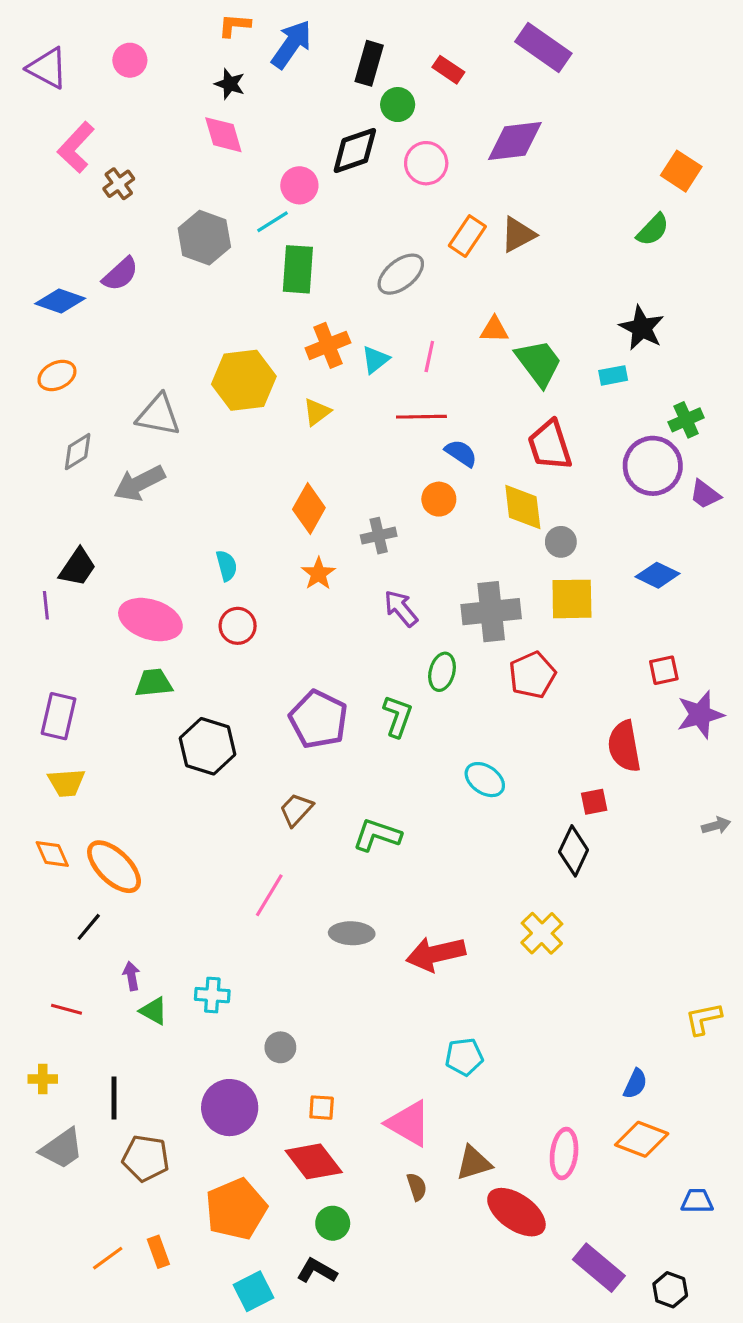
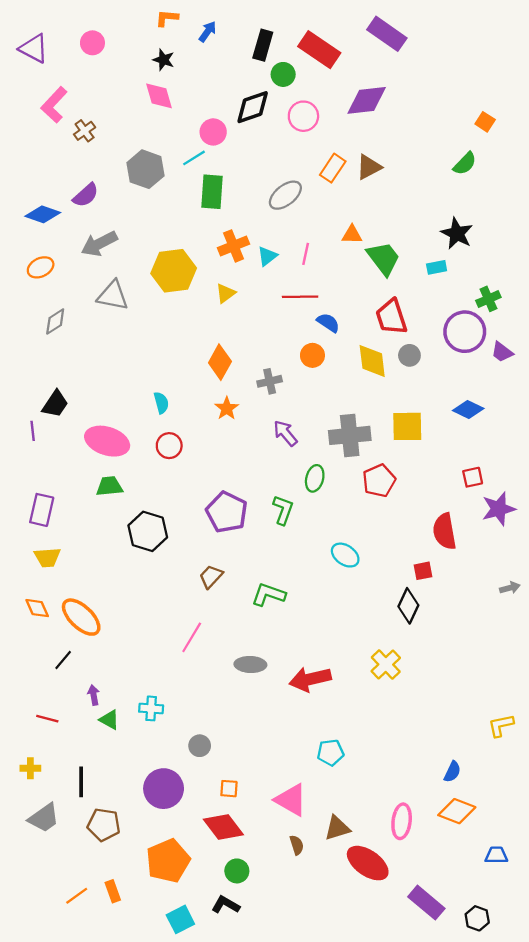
blue arrow: (291, 44) -> (208, 32), size x0.6
red rectangle: (448, 70) -> (319, 50), size x1.8
orange square: (681, 171) -> (485, 122), size x0.7
gray arrow: (139, 483) -> (99, 244), moved
gray circle: (561, 542) -> (409, 355), moved

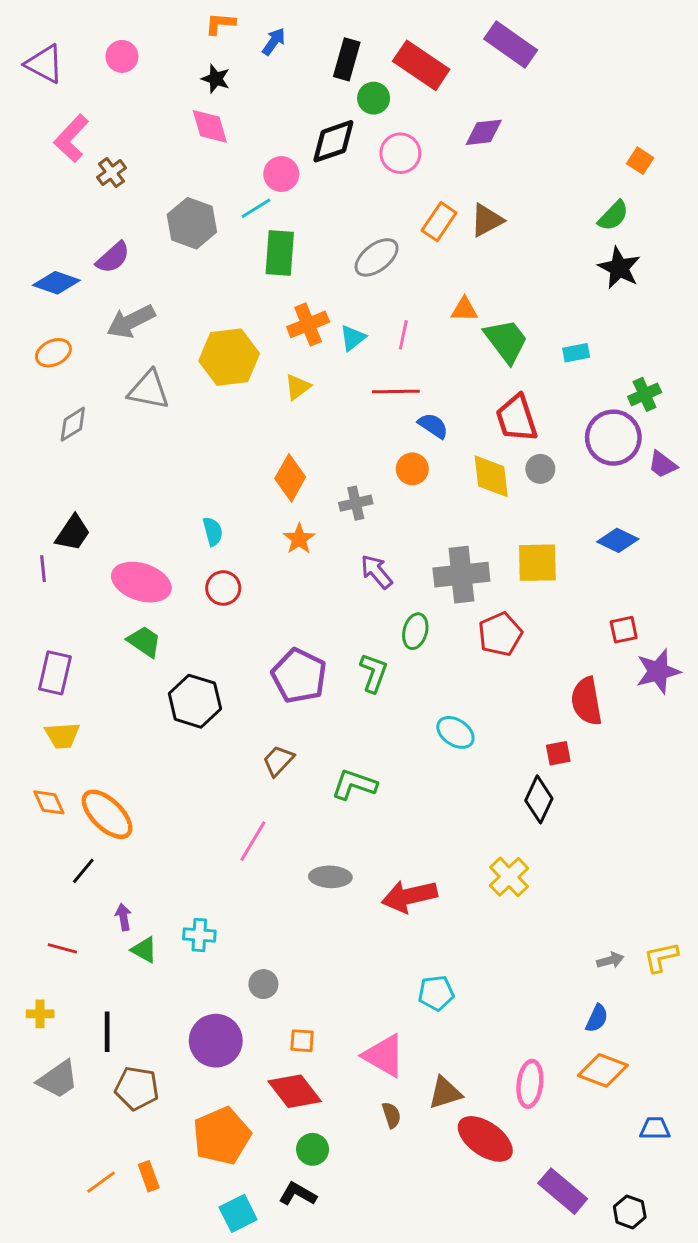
purple diamond: (367, 100) -> (484, 132), size x0.7
black star: (457, 234) -> (619, 268), moved
green trapezoid: (109, 486) -> (144, 642), turned 40
gray arrow: (510, 588) -> (610, 960), moved

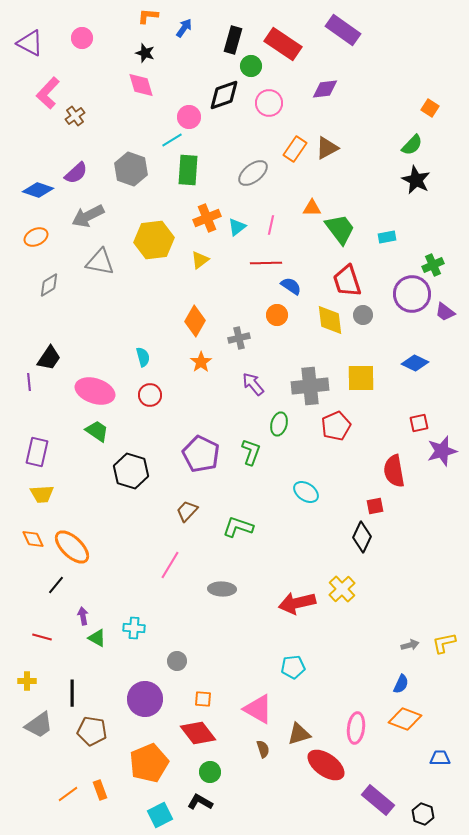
gray hexagon: (192, 223) -> (131, 169), moved
red arrow: (409, 896) -> (297, 603), moved

